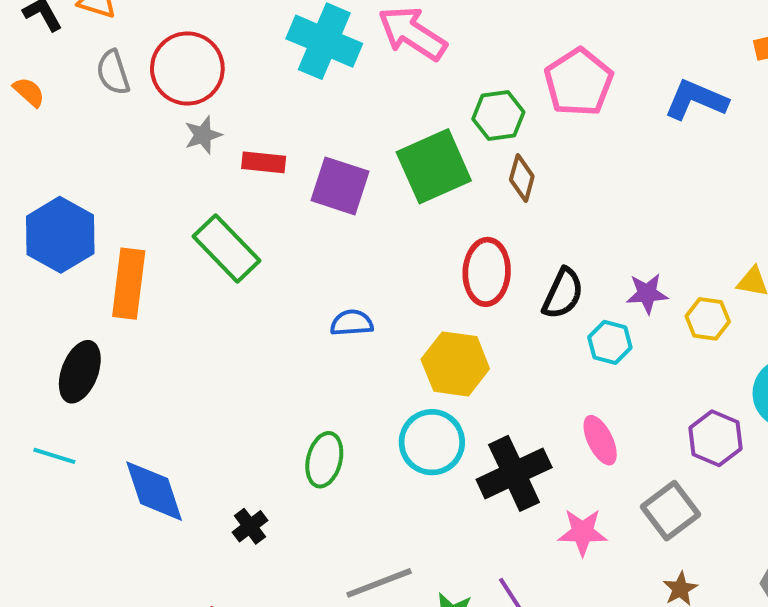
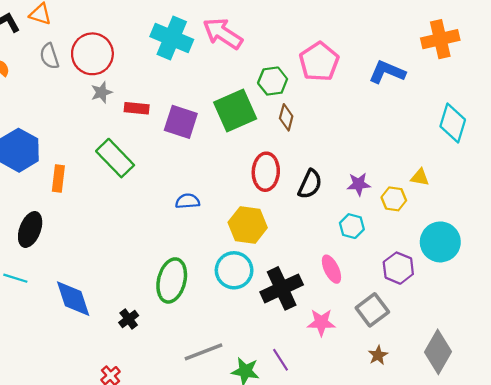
orange rectangle: (129, 284) -> (58, 178), size x0.7
cyan hexagon: (610, 342) -> (352, 226), moved
green ellipse: (324, 460) -> (172, 280), size x1.4

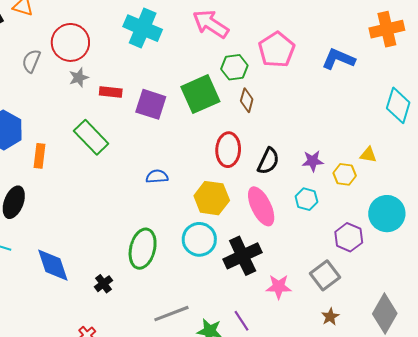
pink arrow: (223, 33) -> (211, 24), moved
gray semicircle: (49, 56) -> (31, 61), moved, turned 40
pink ellipse: (331, 269) -> (261, 206), moved, size x1.5

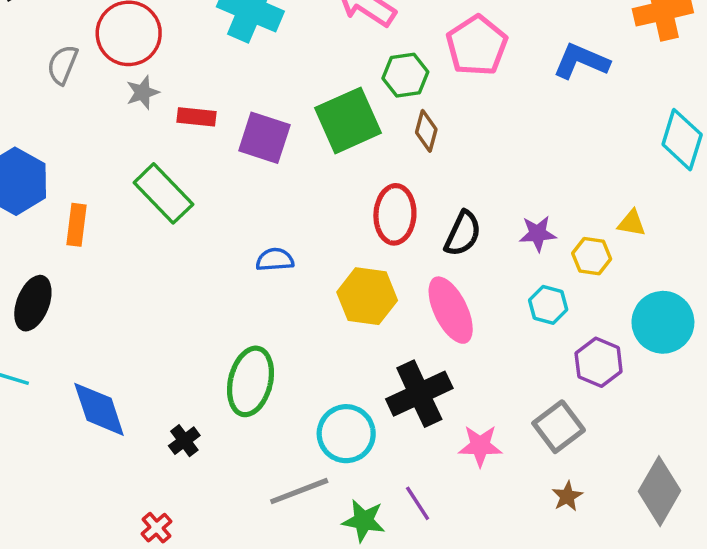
cyan hexagon: (306, 199) -> (548, 305), moved
cyan circle: (199, 239) -> (346, 434), moved

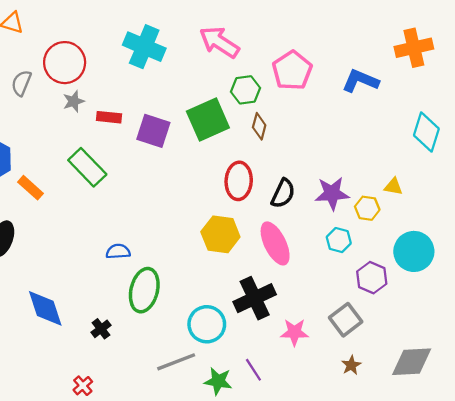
orange rectangle: (76, 225) -> (30, 188), turned -55
purple star: (538, 234) -> (332, 193), size x1.4
blue semicircle: (275, 260) -> (118, 251), moved
gray diamond: (659, 491) -> (412, 362), turned 57

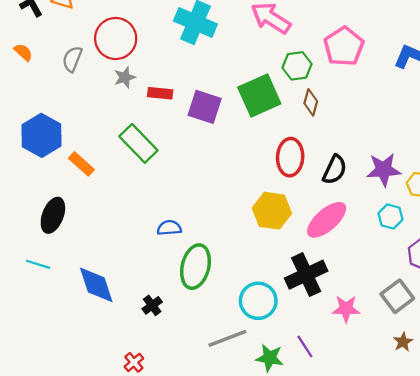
pink ellipse: (275, 243) -> (327, 220), turned 75

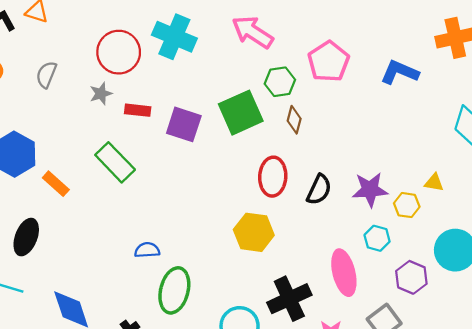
red circle: (116, 38) -> (119, 52), moved
pink ellipse: (327, 220) -> (344, 273), moved, turned -63

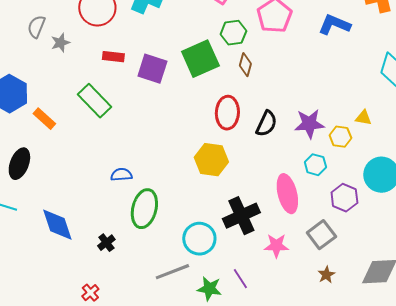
gray star: (101, 94) -> (60, 43), moved

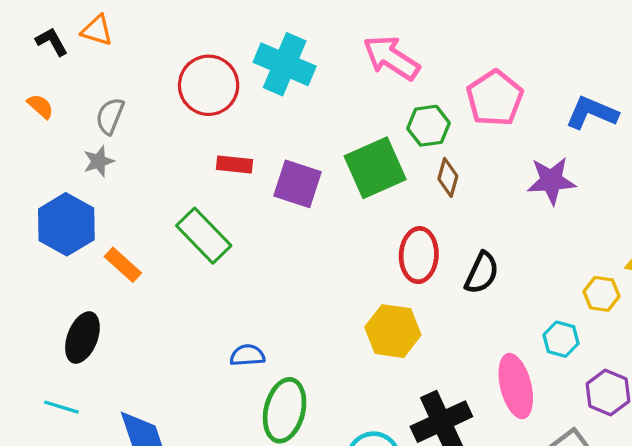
gray star: (60, 43) -> (99, 161), moved
purple star: (309, 124) -> (551, 181), moved

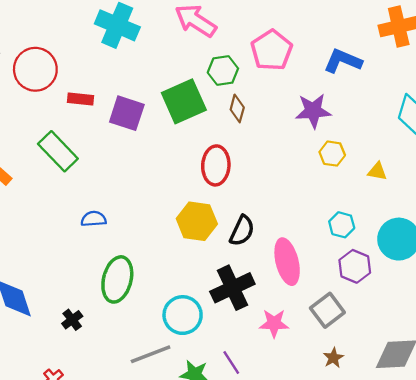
red circle: (209, 85) -> (35, 69), moved
black semicircle: (482, 273) -> (242, 231), moved
yellow hexagon: (601, 294) -> (332, 154), moved
cyan hexagon: (561, 339) -> (342, 225), moved
blue semicircle: (247, 355) -> (94, 219), moved

